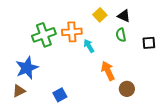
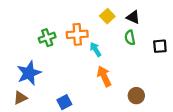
green cross: (44, 35) -> (47, 38), size x0.7
orange arrow: (108, 71) -> (104, 76), moved

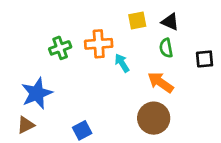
yellow square: (107, 16) -> (137, 20), turned 32
orange arrow: (104, 76) -> (161, 82), moved, turned -30
brown circle: (136, 96) -> (154, 118), moved, size x1.5

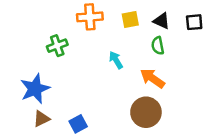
orange cross: (99, 44) -> (90, 17), moved
black square: (205, 59) -> (194, 22), moved
brown triangle: (26, 125) -> (42, 119), moved

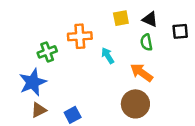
orange cross: (90, 17) -> (80, 36), moved
black square: (194, 22) -> (180, 31), moved
green cross: (57, 46) -> (47, 52), moved

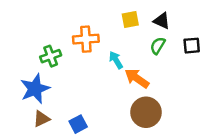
black square: (180, 31) -> (192, 46), moved
green semicircle: (146, 42) -> (158, 46), turned 42
orange arrow: (141, 73) -> (137, 78), moved

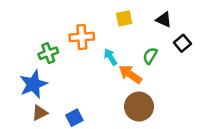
black triangle: (162, 21) -> (164, 20), moved
green semicircle: (158, 46) -> (150, 56), moved
black square: (192, 46) -> (182, 43), turned -35

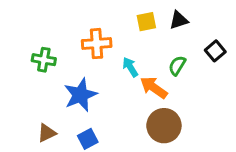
black triangle: (164, 20) -> (179, 20), moved, turned -42
green cross: (48, 53) -> (44, 60), moved, turned 30
blue star: (33, 84) -> (80, 95), moved

